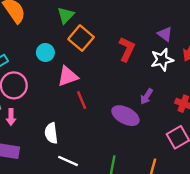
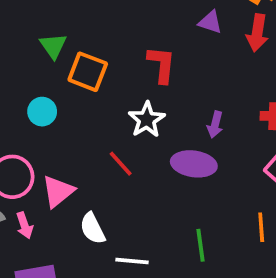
white star: (162, 60) -> (147, 120), moved
pink triangle: (68, 76) -> (58, 191), moved

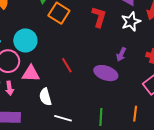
cyan circle: (42, 112) -> (25, 40), moved, size x1.5
white star: (147, 120) -> (131, 22), moved
pink triangle: (58, 191) -> (31, 74), turned 30

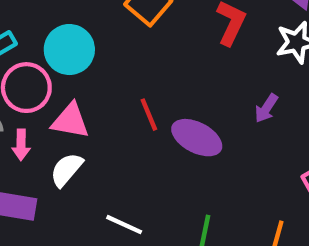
purple ellipse: (106, 73) -> (197, 138), moved
white semicircle: (45, 97) -> (66, 170), moved, turned 48

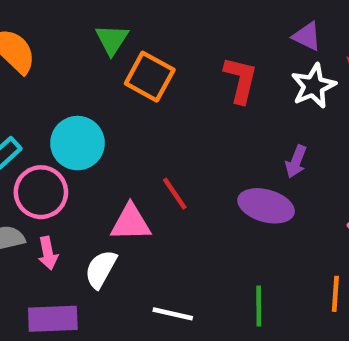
pink triangle: (70, 121) -> (131, 223), moved
purple ellipse: (197, 138) -> (266, 206), moved

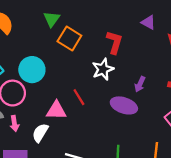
white star: (313, 86) -> (103, 69), moved

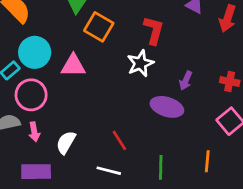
cyan circle: (32, 70) -> (35, 52), moved
red line: (79, 97) -> (119, 140), moved
pink triangle: (56, 110) -> (73, 66), moved

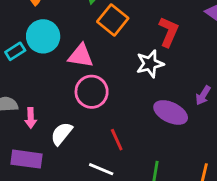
purple arrow: (186, 81) -> (203, 95), moved
pink circle: (31, 95) -> (92, 92), moved

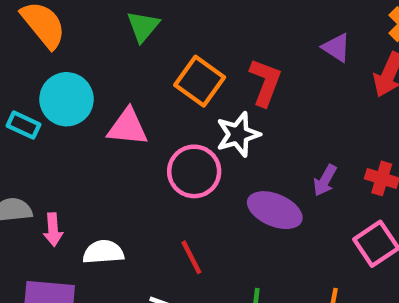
orange square: (113, 20) -> (200, 81), moved
cyan rectangle: (15, 51) -> (23, 125), turned 60
pink circle: (92, 92) -> (194, 171), moved
white semicircle: (62, 134) -> (103, 252), turned 50

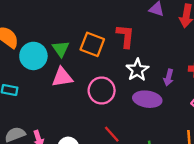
green triangle: (143, 26) -> (61, 49), moved
cyan circle: (66, 99) -> (33, 56), moved
white star: (238, 134) -> (137, 70), moved

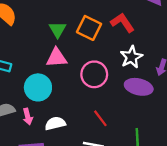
red L-shape: (125, 36) -> (123, 23), turned -45
cyan circle: (33, 56) -> (38, 87), moved

